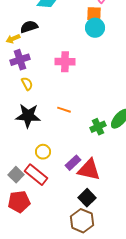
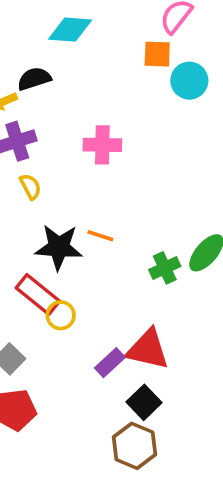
cyan circle: (95, 28) -> (189, 81), moved
black star: (28, 116) -> (59, 247), moved
purple rectangle: (73, 163) -> (110, 363), moved
red rectangle: (36, 175) -> (38, 294), moved

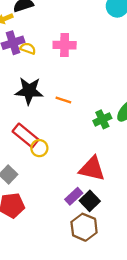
yellow semicircle: (30, 187) -> (28, 48), moved, turned -42
black star: (59, 247) -> (29, 91), moved
purple rectangle: (110, 363) -> (74, 196), moved

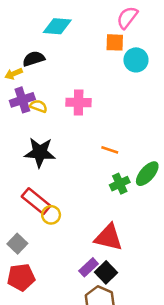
orange line: (63, 100) -> (110, 150), moved

